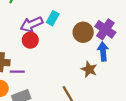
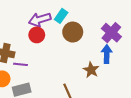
brown circle: (83, 32) -> (73, 32), moved

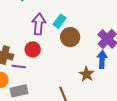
purple arrow: (40, 20) -> (39, 24), turned 110
red circle: (37, 35) -> (33, 49), moved

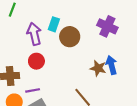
blue arrow: (102, 59) -> (111, 65), moved
purple line: (19, 66) -> (33, 90), moved

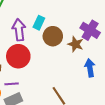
red circle: (36, 61) -> (18, 56), size x1.5
brown star: (98, 68) -> (76, 44), moved

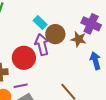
cyan rectangle: (39, 23) -> (40, 23), turned -64
purple arrow: (19, 30) -> (42, 45), moved

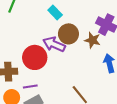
cyan rectangle: (40, 23) -> (55, 13), moved
purple arrow: (42, 45) -> (54, 44), turned -55

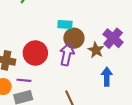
cyan rectangle: (55, 13) -> (65, 24), moved, turned -56
purple arrow: (54, 44) -> (67, 54), moved, turned 65

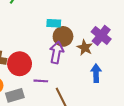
red circle: (35, 53) -> (20, 64), moved
purple line: (24, 80) -> (41, 81), moved

